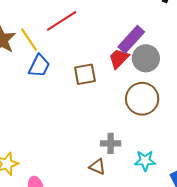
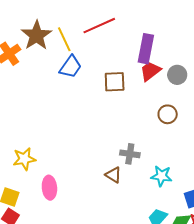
purple rectangle: (131, 39) -> (146, 49), moved, turned -40
gray circle: (146, 58) -> (177, 75), size x0.7
brown circle: (142, 99) -> (168, 114), size x0.6

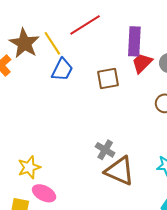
gray cross: (130, 154) -> (105, 150), moved, turned 30
brown triangle: (113, 175) -> (120, 171), size x1.8
pink ellipse: (49, 188) -> (44, 193), moved, turned -50

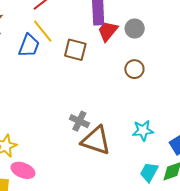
yellow line: (52, 43) -> (43, 31), moved
brown square: (108, 78) -> (75, 50), turned 30

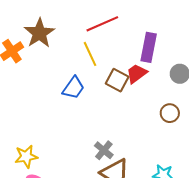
red trapezoid: (108, 31) -> (137, 74), moved
blue trapezoid: (29, 46) -> (73, 88), moved

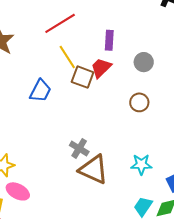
purple rectangle: (149, 47) -> (109, 40), size x0.7
yellow line: (90, 54) -> (67, 57), moved

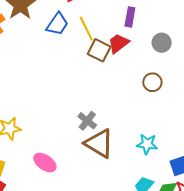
blue trapezoid: (40, 91) -> (57, 24), moved
pink ellipse: (18, 191) -> (45, 163), moved

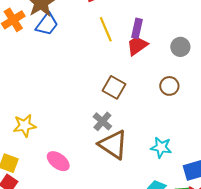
purple rectangle: (130, 17) -> (137, 28), moved
blue trapezoid: (57, 24) -> (47, 24), moved
brown square: (99, 50) -> (114, 87), moved

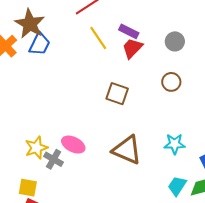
purple rectangle: (137, 28) -> (129, 31), turned -66
gray cross: (102, 121) -> (53, 159), moved
pink ellipse: (58, 161) -> (73, 145), moved

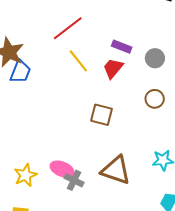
purple rectangle: (129, 31) -> (122, 47), moved
gray cross: (53, 159) -> (74, 180), moved

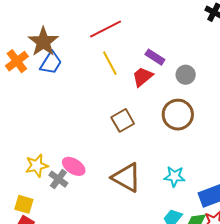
brown circle: (155, 99) -> (178, 115), size x1.6
brown square: (102, 115) -> (123, 120), turned 35
gray cross: (74, 180) -> (58, 179), moved

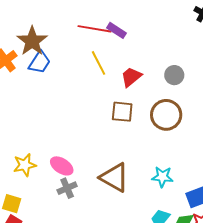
red line: (106, 29) -> (95, 29), turned 36
purple rectangle: (155, 57) -> (116, 30), moved
brown square: (123, 120) -> (122, 112), moved, turned 35
gray cross: (58, 179) -> (67, 188), moved, turned 30

